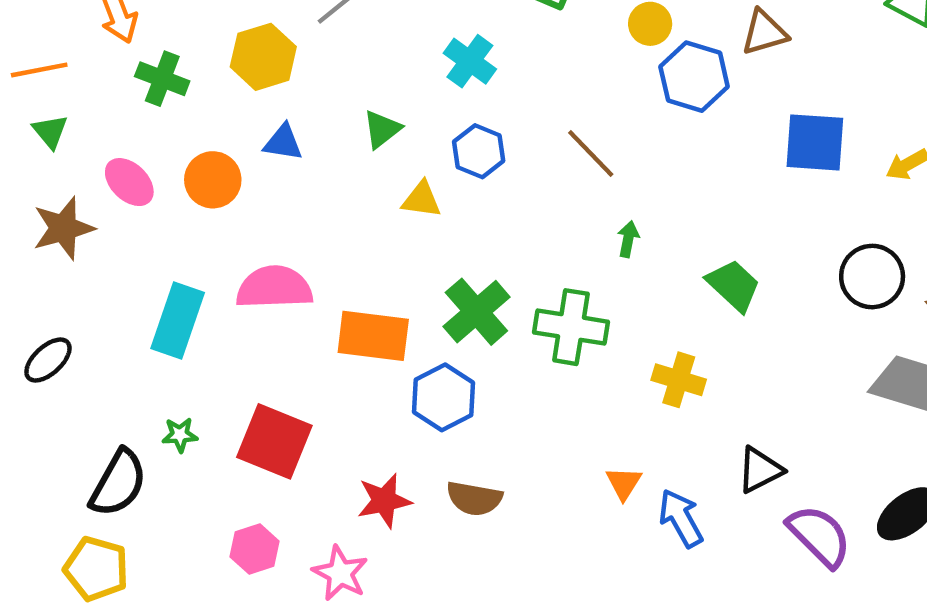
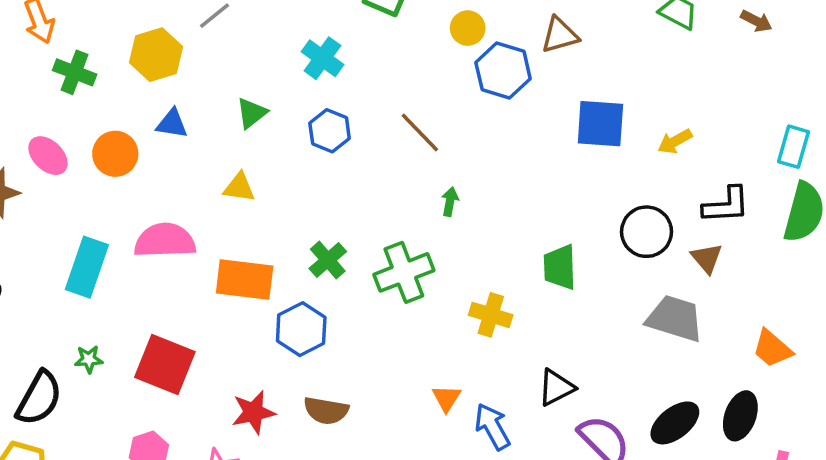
yellow triangle: (422, 200) -> (239, 187), moved
green trapezoid: (734, 285) -> (560, 267), moved, turned -135
green cross: (476, 312) -> (328, 260), size x0.7
green cross: (571, 327) -> (404, 272), turned -30

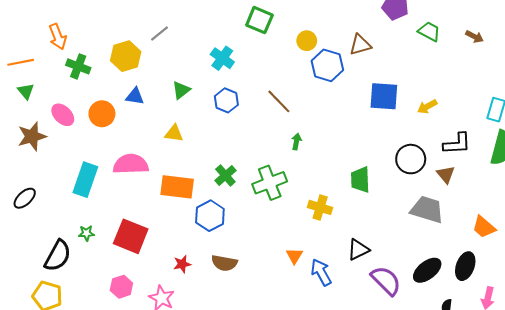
red star: (253, 412) -> (182, 264), size x0.7

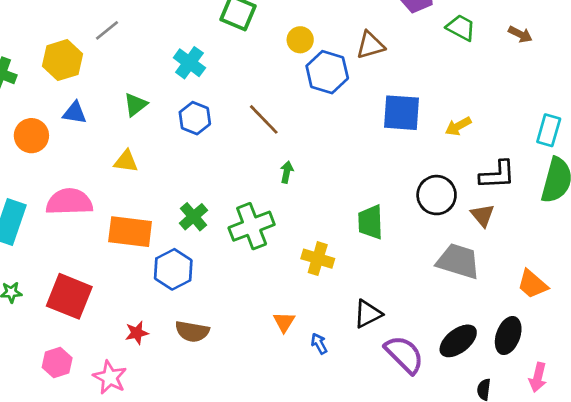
blue arrow: (321, 272) -> (319, 344), size x0.6

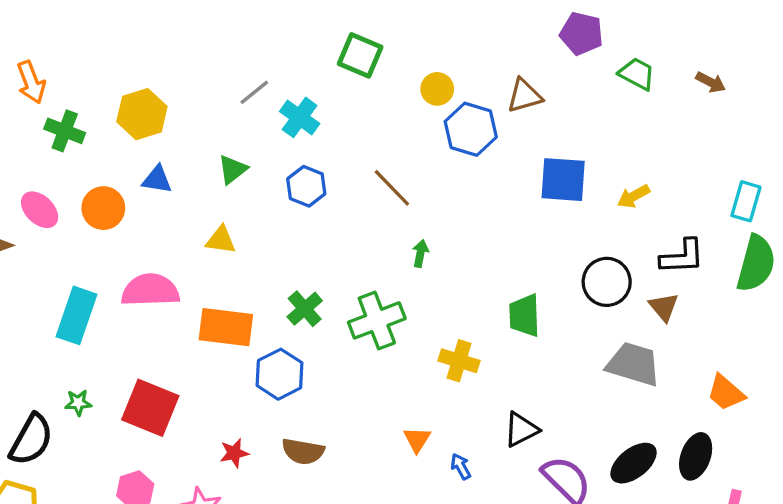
gray line: (107, 30) -> (254, 92), moved

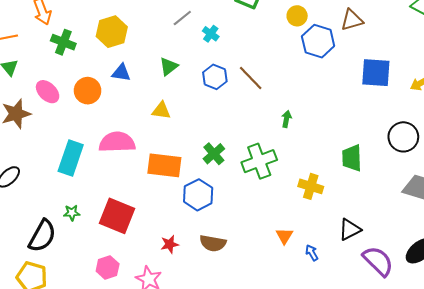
cyan cross: (300, 117) -> (211, 34), size x0.7
brown line: (392, 188) -> (251, 78), moved

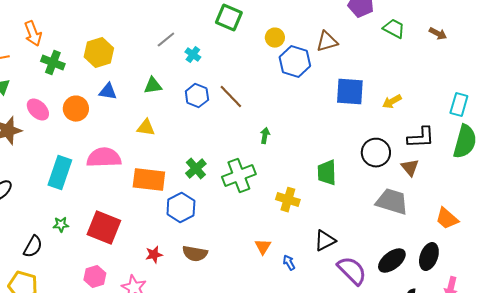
green triangle: (169, 66) -> (153, 86), turned 30
black semicircle: (42, 236) -> (33, 247), size x0.7

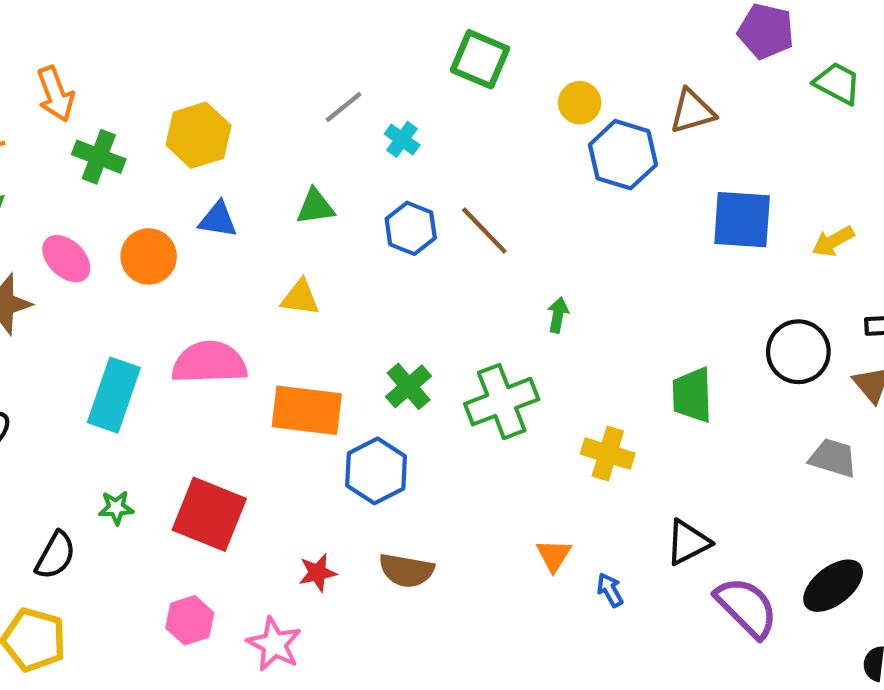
gray trapezoid: (392, 202) -> (833, 458), size x0.7

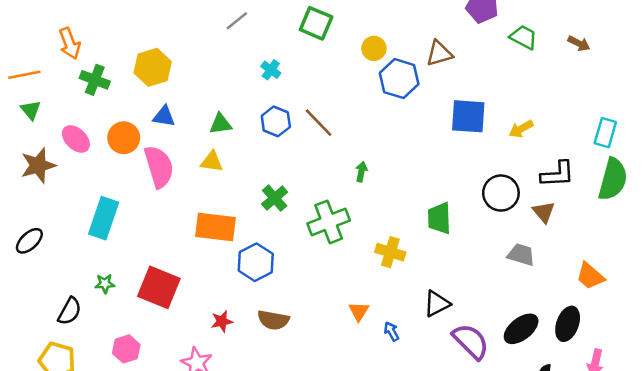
gray line: (344, 107) -> (237, 21), moved
green triangle: (315, 207) -> (221, 124), moved
pink semicircle: (209, 363) -> (159, 167), moved, turned 75
green cross: (409, 386) -> (275, 198), moved
pink hexagon: (190, 620) -> (126, 349), moved

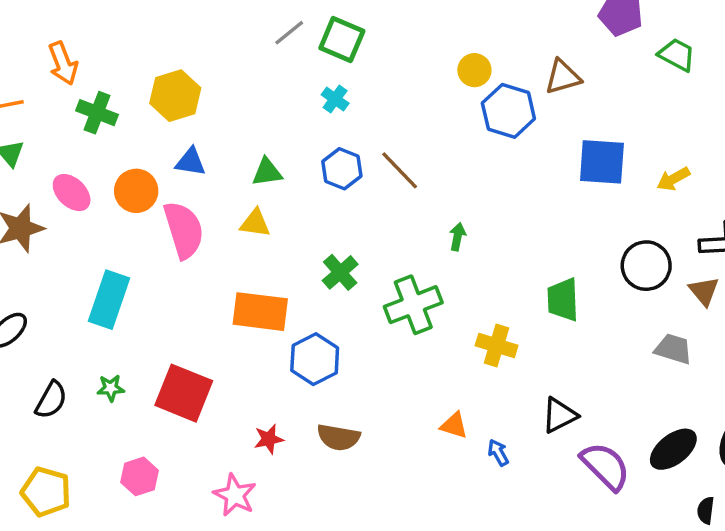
green square: (316, 23) -> (342, 40), moved
black semicircle: (70, 311) -> (51, 400), moved
orange triangle: (359, 311) -> (454, 425), turned -45

